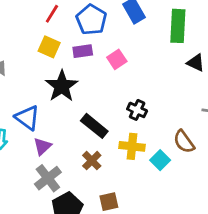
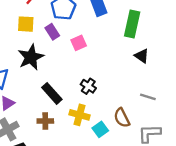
yellow square: (49, 47) -> (26, 24), turned -30
purple rectangle: (83, 51) -> (52, 32), turned 56
brown cross: (92, 161) -> (45, 121), turned 35

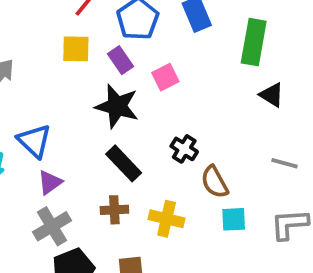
black star: (31, 57) -> (117, 106), moved, turned -30
yellow cross: (79, 115) -> (167, 219), moved
brown semicircle: (122, 118) -> (215, 182), moved
cyan square: (100, 129) -> (234, 219), moved, turned 35

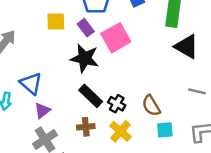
pink square: (165, 77) -> (116, 38), size x1.6
black triangle: (272, 95) -> (187, 46), size x1.5
black cross: (184, 149) -> (117, 104), moved
yellow cross: (167, 219) -> (121, 131), turned 30

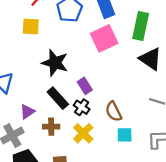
purple rectangle: (86, 28) -> (85, 86), moved
pink square: (116, 38) -> (104, 38), moved
purple triangle: (42, 110) -> (27, 112), moved

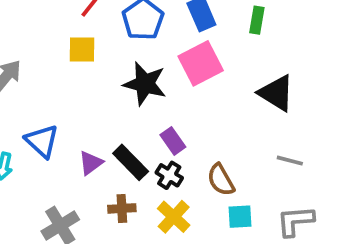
green rectangle: (141, 26) -> (257, 20), moved, size x0.6
black star: (55, 63) -> (145, 84), moved
purple triangle: (27, 112) -> (91, 163), moved

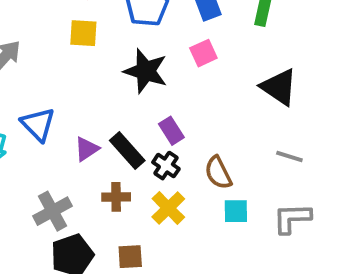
pink square: (201, 63) -> (203, 53), size x0.6

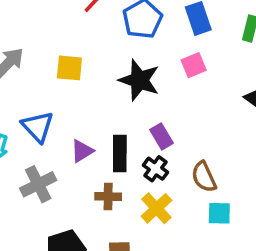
yellow square: (83, 33) -> (69, 68), moved
black rectangle: (127, 150) -> (120, 154), turned 40
gray cross: (52, 211) -> (38, 184), moved

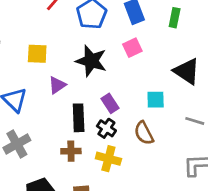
purple triangle: (82, 151) -> (57, 85), moved
yellow cross: (156, 208) -> (108, 159), turned -30
cyan square: (219, 213) -> (156, 100), moved

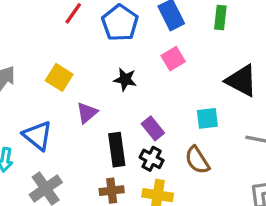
yellow square: (37, 54) -> (59, 77), turned 35
black star: (91, 61) -> (125, 80), size x0.6

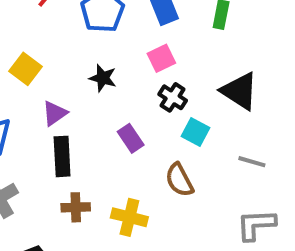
cyan square: (207, 118) -> (196, 132), turned 30
black rectangle: (117, 150) -> (62, 156), moved
black cross: (152, 159) -> (173, 97), moved

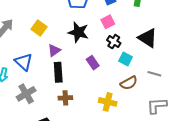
black star: (103, 78) -> (78, 32), size x1.5
brown semicircle: (179, 180) -> (129, 83), moved, turned -90
yellow cross: (129, 217) -> (108, 102), moved

